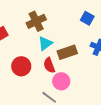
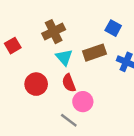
cyan triangle: (45, 43) -> (64, 57), turned -35
brown rectangle: (67, 52) -> (94, 53), moved

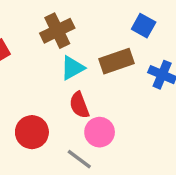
cyan triangle: (64, 57) -> (72, 68), turned 42
red circle: (36, 84) -> (32, 132), moved

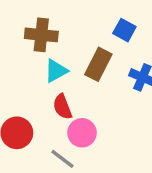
brown cross: (57, 31) -> (41, 35), turned 32
brown rectangle: (116, 61) -> (98, 64), turned -44

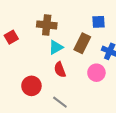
blue square: (124, 30) -> (98, 22), turned -32
pink circle: (82, 133) -> (96, 73), moved

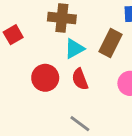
red circle: (31, 86) -> (45, 78), moved

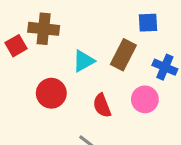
brown cross: (62, 18) -> (44, 29), moved
red semicircle: (80, 79) -> (102, 105), moved

